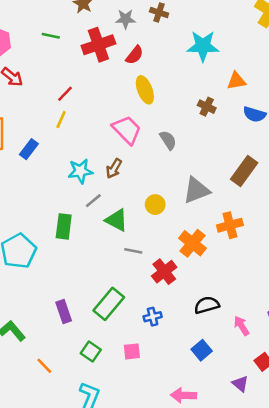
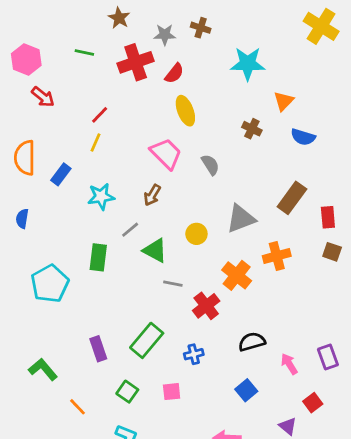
orange triangle: (236, 81) -> (284, 101), turned -36
cyan star: (80, 171) -> (101, 196), moved

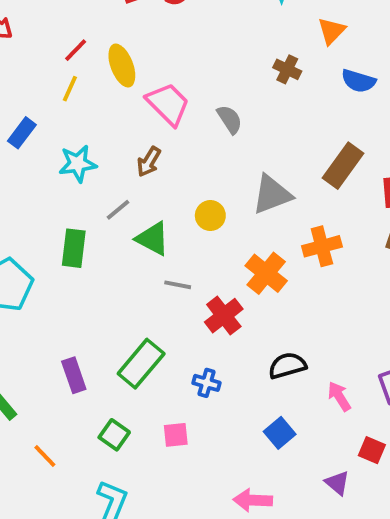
yellow ellipse: (185, 111) -> (122, 66), moved
blue cross: (194, 354) -> (207, 383), turned 30
red square: (313, 403) -> (372, 450), turned -30

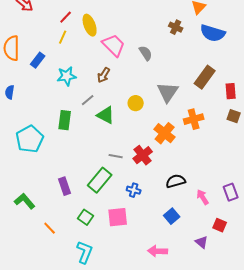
blue semicircle: (358, 81) -> (213, 33), size x1.4
gray triangle: (272, 194) -> (168, 92), turned -35
gray line: (178, 285) -> (116, 156), moved
pink square: (176, 435) -> (118, 217), size x1.5

